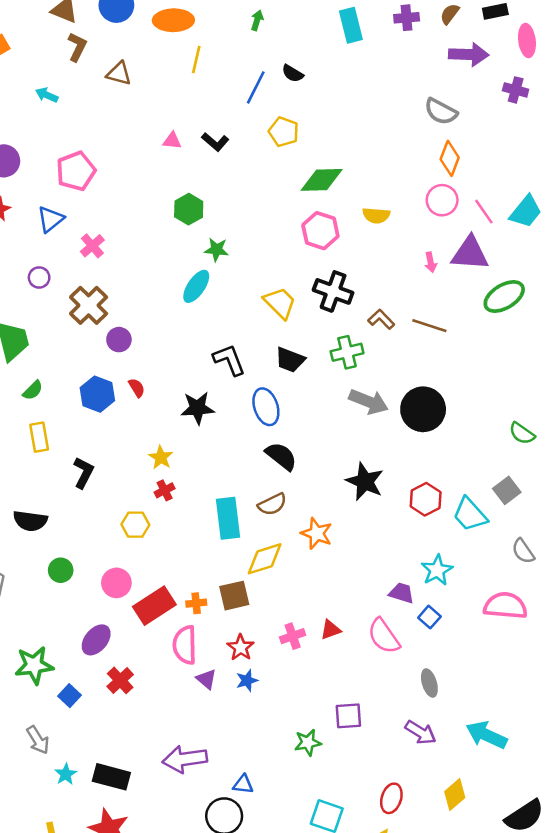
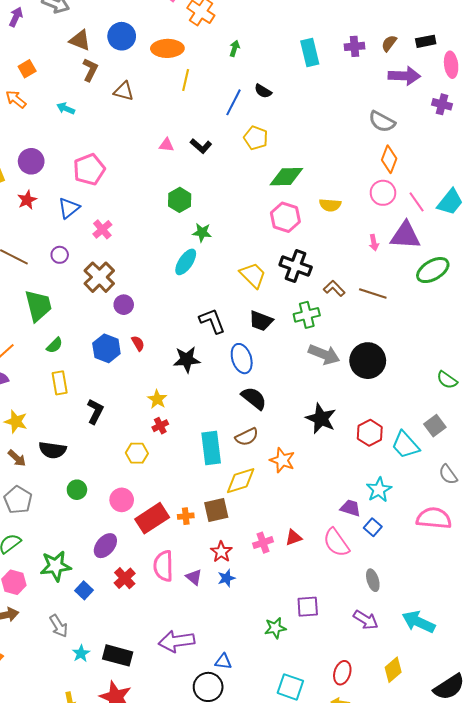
pink semicircle: (185, 645) -> (163, 566), moved

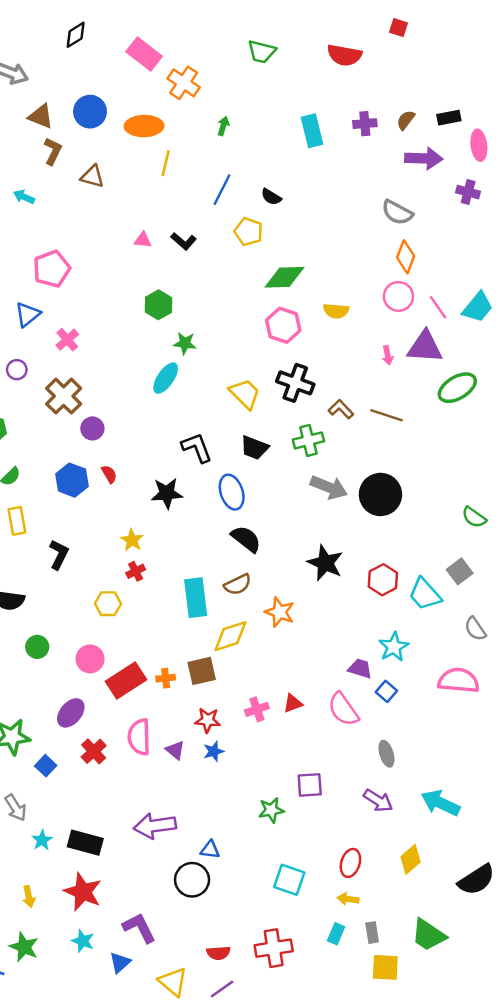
black semicircle: (263, 91) -> (271, 197), moved
red star: (221, 552) -> (208, 720), turned -30

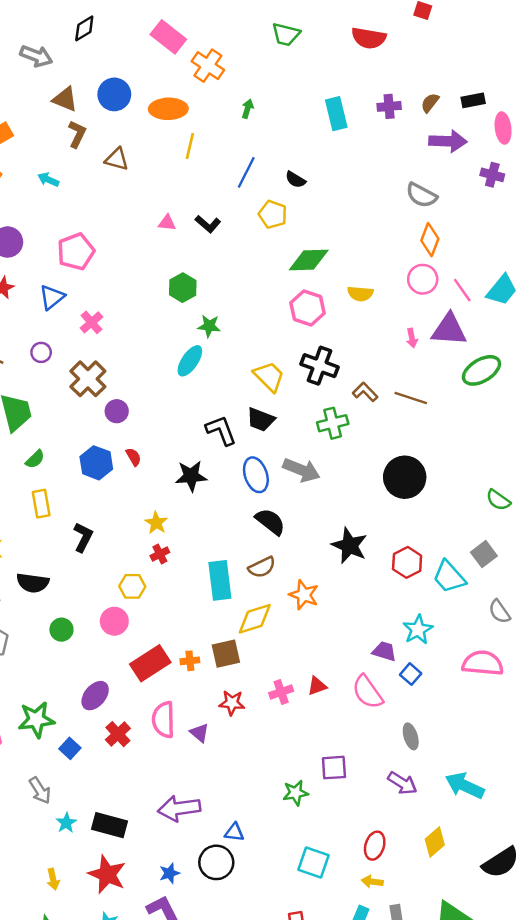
black diamond: (76, 35) -> (84, 28), moved
black trapezoid: (254, 448) -> (261, 420), moved
gray arrow: (329, 487) -> (301, 470), moved
pink circle: (90, 659) -> (114, 621), moved
blue star: (214, 751) -> (169, 873), moved

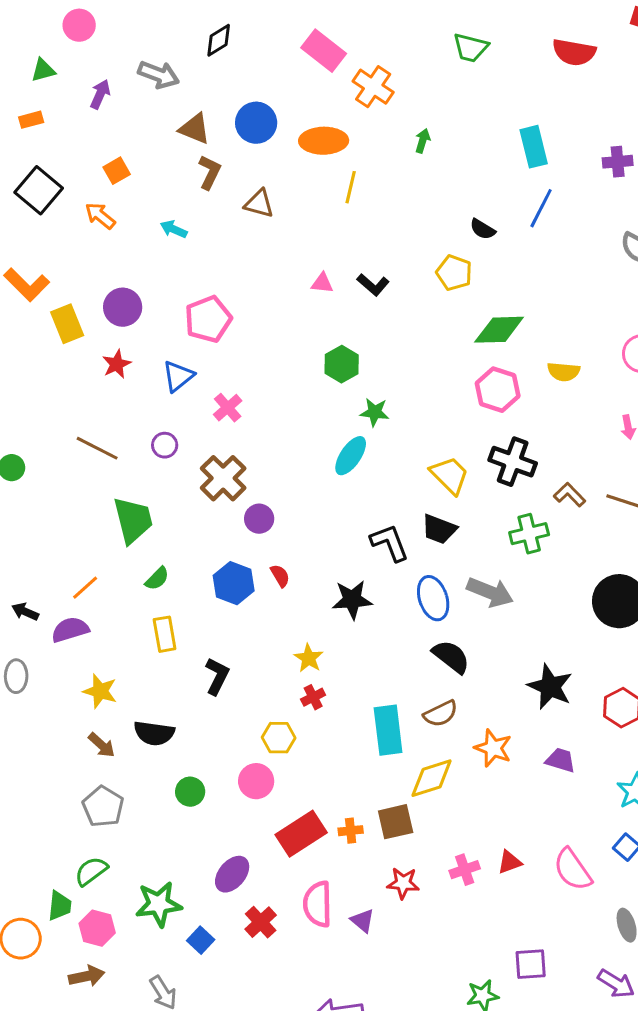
purple cross: (389, 106) -> (618, 162), moved
blue line: (246, 172) -> (541, 208), moved
purple trapezoid: (384, 651) -> (561, 760), moved

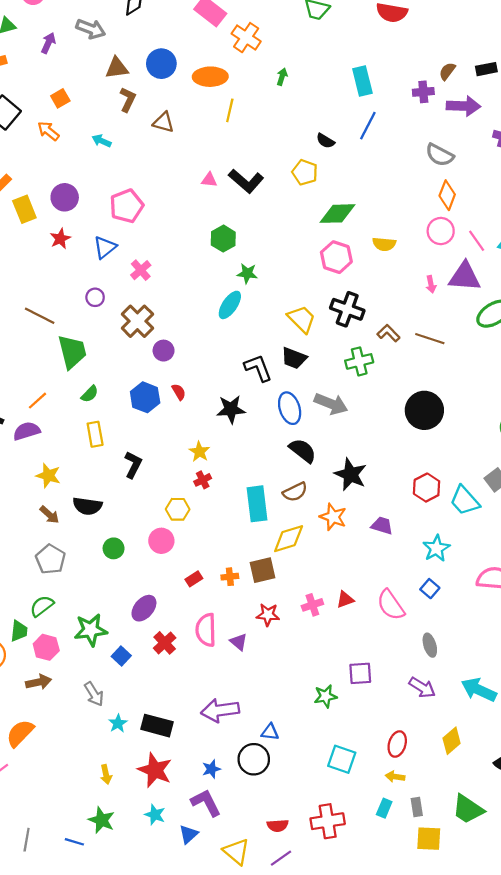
brown triangle: (195, 129) -> (117, 68), turned -30
black L-shape: (373, 285) -> (246, 181), size x1.5
brown line: (97, 448) -> (40, 316), moved
black star: (550, 687) -> (350, 474), moved
red rectangle: (301, 834) -> (194, 579), size x0.5

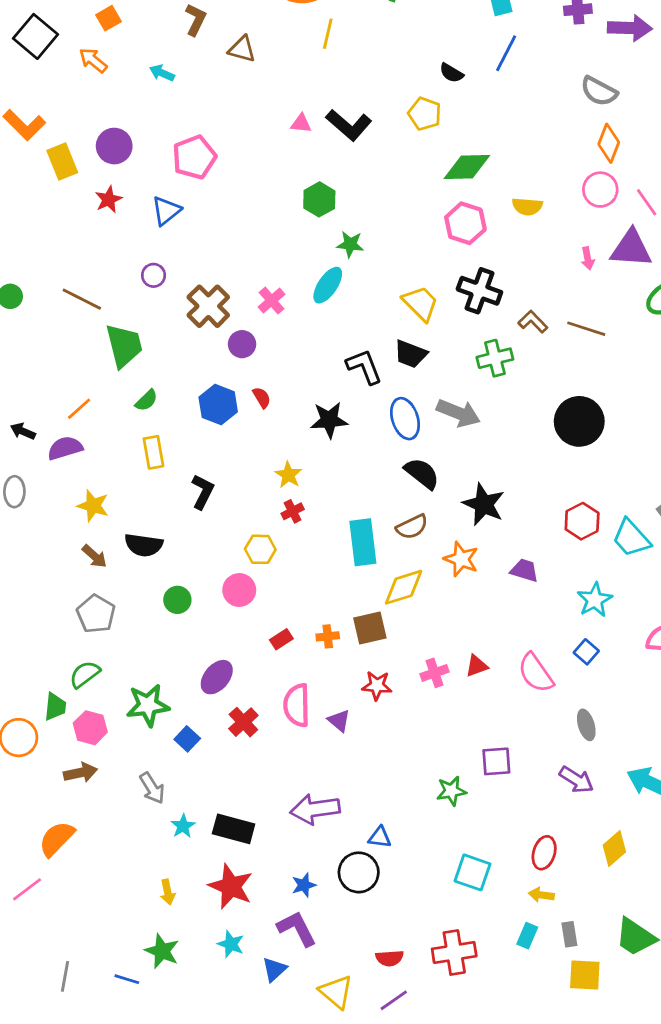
pink cross: (141, 270) -> (272, 301), moved

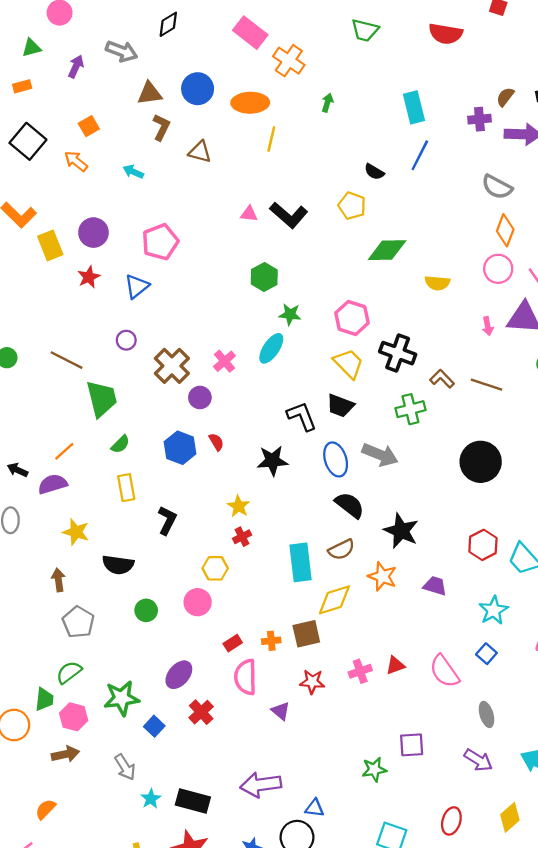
pink hexagon: (465, 223) -> (352, 318), moved
brown arrow: (95, 556) -> (58, 580), moved, turned -140
pink semicircle: (297, 705) -> (246, 677), moved
orange semicircle: (57, 839) -> (46, 809), size x0.7

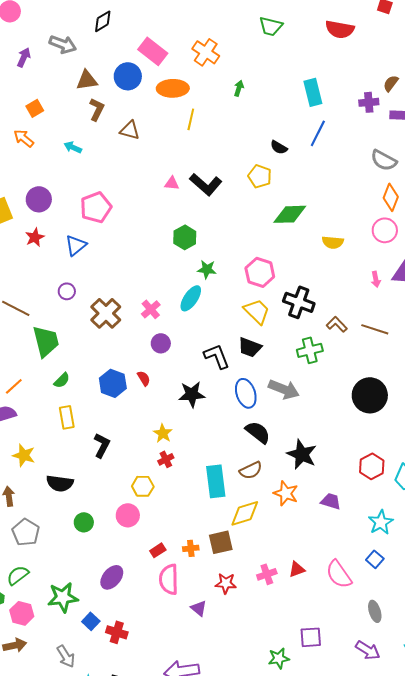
pink rectangle: (250, 33) -> (153, 51), moved
purple circle: (200, 397) -> (161, 343), moved
red cross: (201, 712) -> (117, 632), moved, turned -30

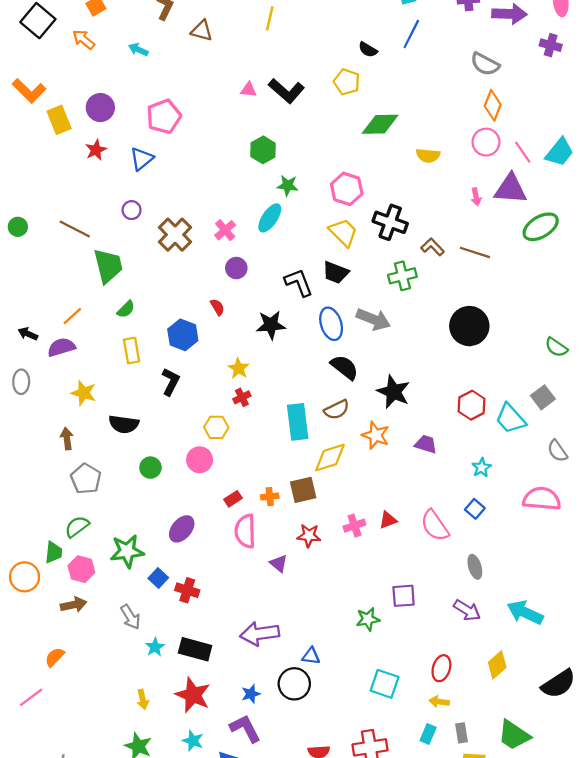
blue hexagon: (113, 383) -> (183, 335), moved
cyan star: (381, 522) -> (482, 468), size x0.7

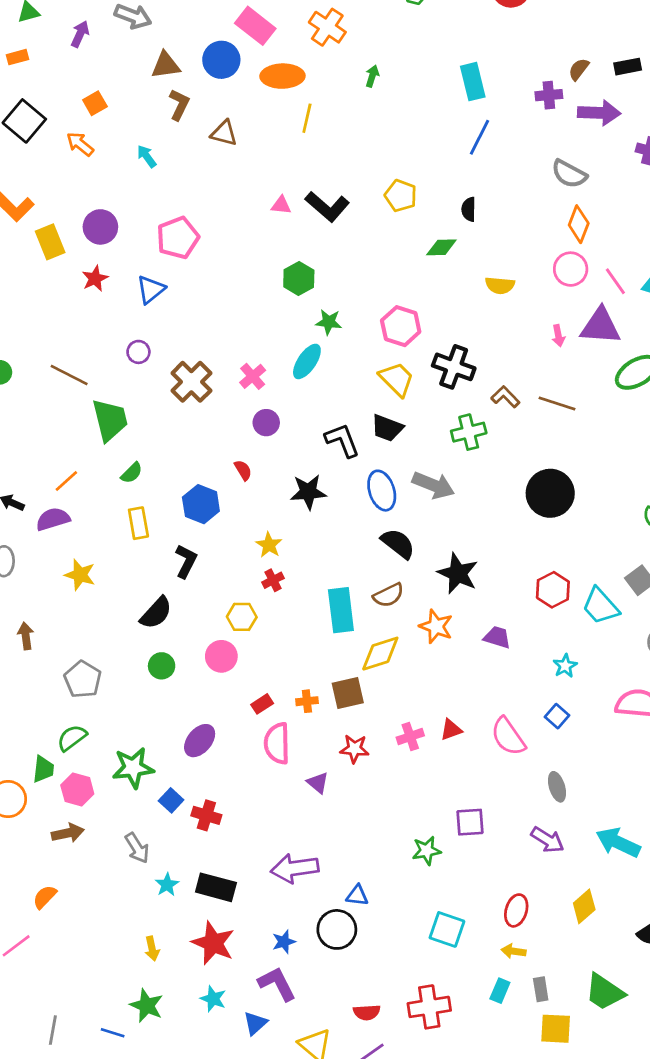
cyan arrow: (138, 50) -> (147, 156), turned 30
black semicircle: (368, 50) -> (469, 209), moved, turned 60
green diamond: (380, 124) -> (441, 247), size x0.7
black semicircle: (124, 424) -> (156, 613), moved, turned -56
brown arrow: (67, 439) -> (26, 636), moved

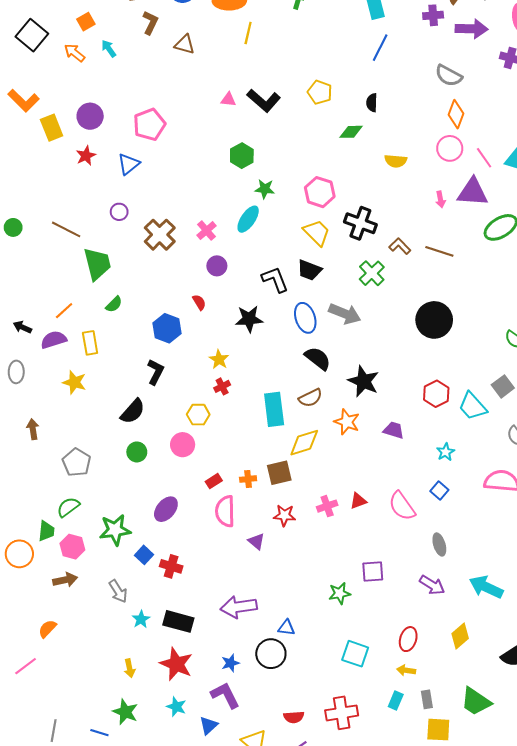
cyan arrow: (147, 156) -> (109, 49), moved
green cross: (469, 432) -> (372, 273), turned -30
yellow rectangle: (138, 523) -> (90, 343), moved

